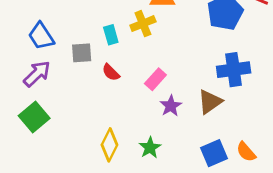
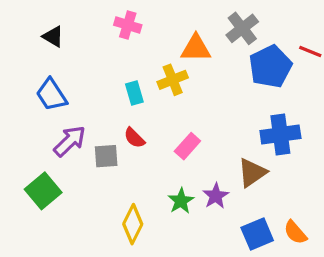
gray square: (82, 53) -> (106, 156), moved
purple arrow: (37, 74) -> (70, 141), moved
purple star: (171, 106) -> (216, 196), moved
green star: (150, 148) -> (181, 201), moved

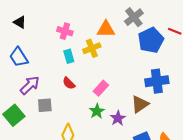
pink cross: (128, 25) -> (65, 31), moved
gray square: (106, 156) -> (45, 105), moved
green star: (181, 201) -> (97, 111), moved

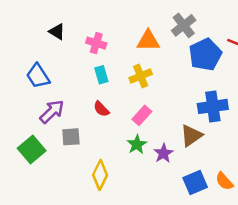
black triangle: (20, 22) -> (57, 32), moved
yellow cross: (92, 48) -> (141, 76), moved

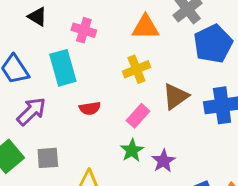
cyan rectangle: (101, 75) -> (63, 68), moved, size x1.6
red semicircle: (101, 109) -> (90, 108), turned -54
brown triangle: (191, 136) -> (176, 96), moved
gray square: (71, 137) -> (48, 158), moved

